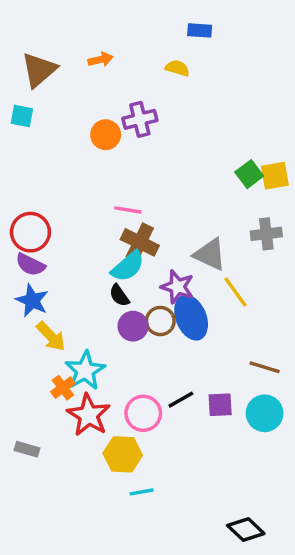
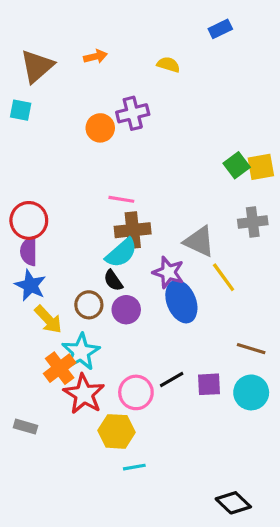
blue rectangle: (200, 30) -> (220, 29), moved, turned -30
brown cross: (140, 242) -> (133, 230), turned -32
purple semicircle: (30, 265) -> (29, 251), turned 64
brown circle: (160, 321) -> (89, 305), moved
orange cross: (63, 388) -> (60, 368), size x1.4

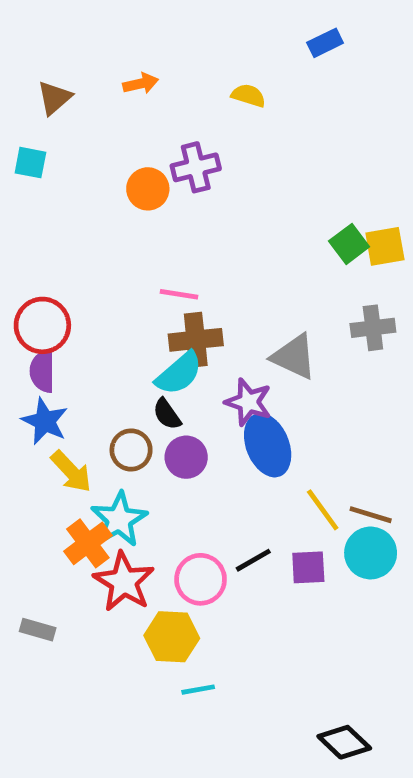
brown triangle: (37, 66) -> (54, 98), size x0.7
yellow line: (224, 277) -> (323, 510), moved
cyan circle: (251, 392) -> (371, 553), moved

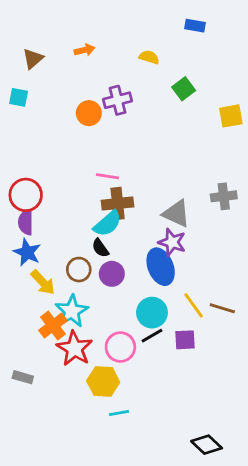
blue rectangle: (325, 43) -> (195, 26), turned 36
green square: (349, 244) -> (184, 89), moved
yellow square: (385, 246) -> (231, 116), moved
purple star: (248, 402) -> (172, 242), moved
cyan circle: (371, 553) -> (152, 313), moved

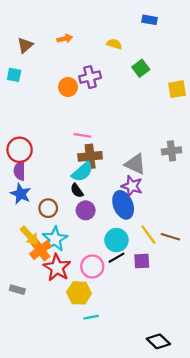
brown circle: (79, 270) -> (48, 208), moved
yellow arrow: (43, 282) -> (29, 236), moved

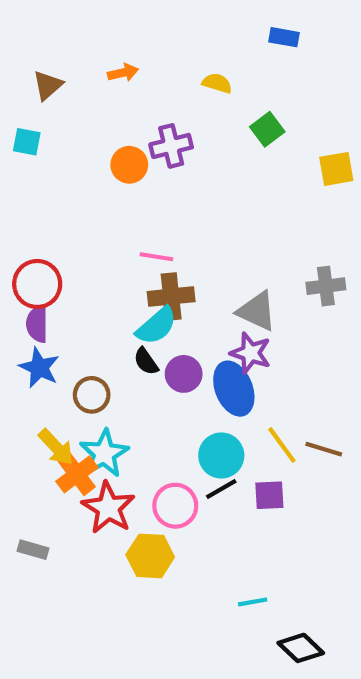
purple circle: (86, 210) -> (184, 374), moved
cyan line: (91, 317) -> (253, 602), moved

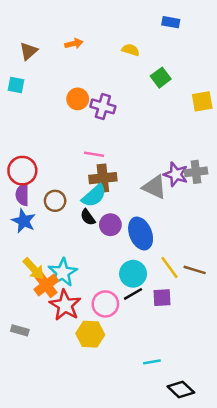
purple cross: (171, 146) -> (103, 106), moved, turned 30
purple star: (251, 353) -> (176, 174), moved
brown circle: (92, 395) -> (55, 201), moved

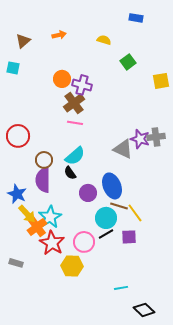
brown cross: (103, 178) -> (74, 103), moved, turned -30
purple semicircle: (22, 195) -> (43, 180), moved, size x1.4
blue star: (24, 221) -> (17, 194), moved
purple circle: (110, 225) -> (88, 193), moved
brown line: (195, 270) -> (119, 206), moved

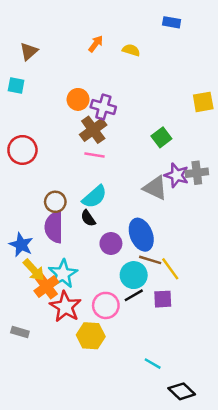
orange arrow: (59, 35) -> (96, 44), moved, turned -40
green square: (128, 62) -> (161, 137), moved
red circle: (18, 136) -> (22, 150), moved
cyan line: (121, 288) -> (153, 364), turned 40

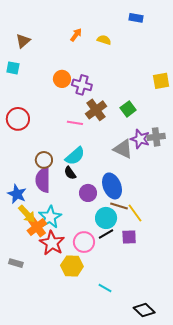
brown cross: (93, 130) -> (96, 110), moved
cyan line: (153, 364) -> (105, 288), moved

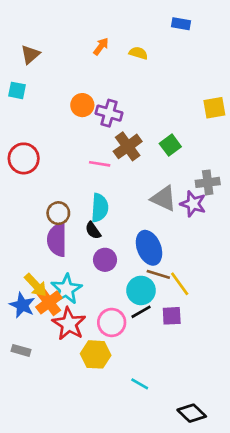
purple star: (140, 139) -> (193, 204), moved
cyan semicircle: (75, 156) -> (100, 208), turned -45
purple circle: (88, 193) -> (105, 260), moved
blue star: (17, 194) -> (22, 305), moved

